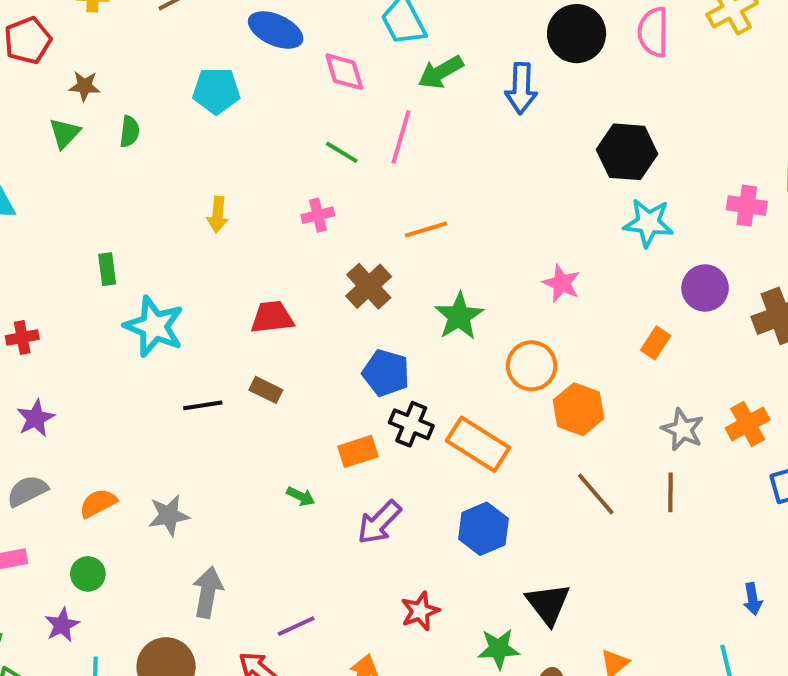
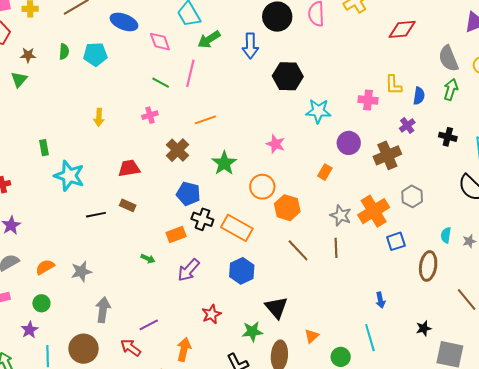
green semicircle: (129, 132) -> (64, 52), moved
black hexagon: (627, 152) -> (288, 76), moved
orange cross: (748, 424) -> (374, 211), size x1.4

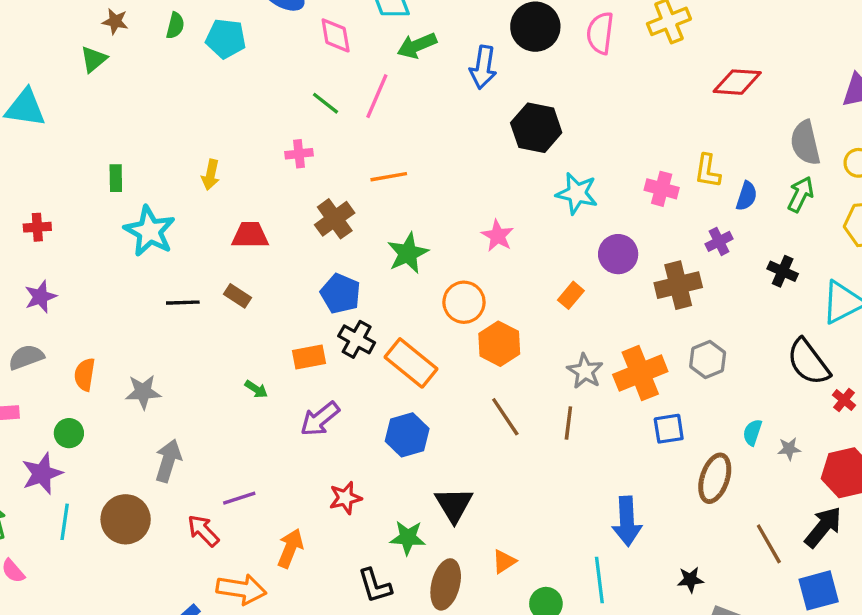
yellow arrow: (99, 117) -> (211, 175), moved
orange semicircle: (45, 267) -> (85, 374), turned -60
blue arrow: (380, 300) -> (627, 521), size x1.8
purple star: (30, 330) -> (42, 474), size x1.4

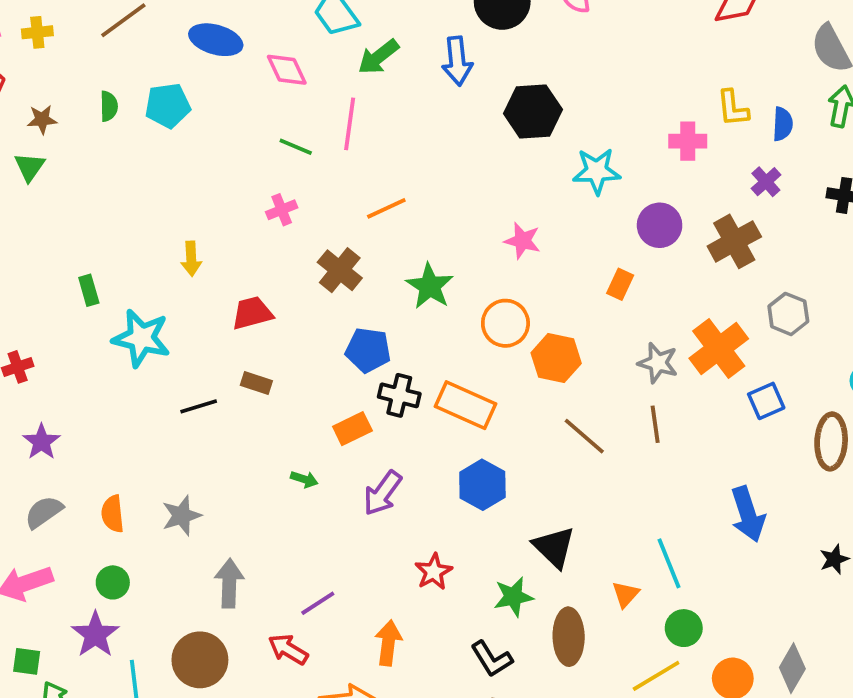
cyan line: (599, 580) -> (669, 563), moved

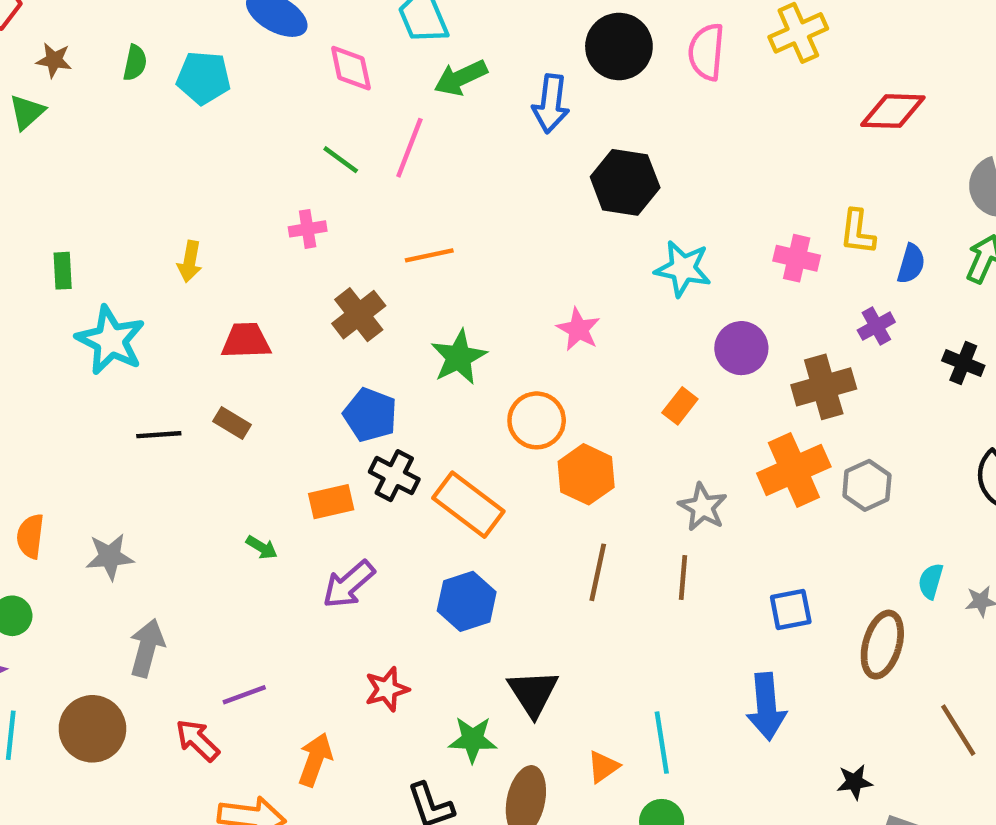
orange cross: (719, 349) -> (794, 470), moved
blue square: (766, 401) -> (791, 609), moved
brown line: (584, 436) -> (598, 572), turned 48

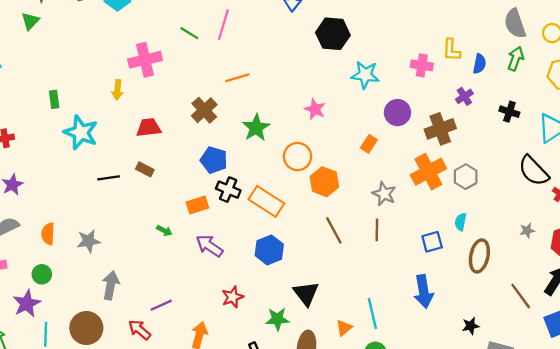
pink cross: (308, 229) -> (145, 60), moved, size x1.8
brown line: (598, 572) -> (334, 230), turned -36
cyan semicircle: (931, 581) -> (461, 222), moved
purple arrow: (349, 584) -> (209, 246), turned 80

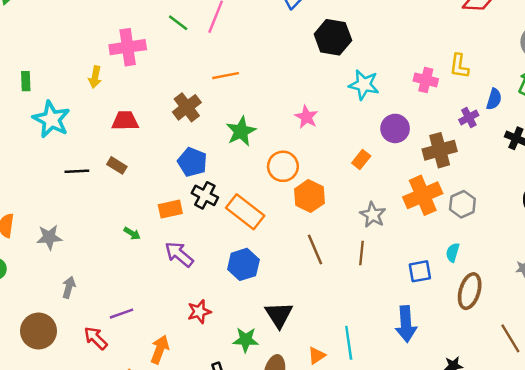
blue semicircle: (479, 64) -> (494, 99), moved
gray arrow: (111, 285) -> (69, 287), size x0.7

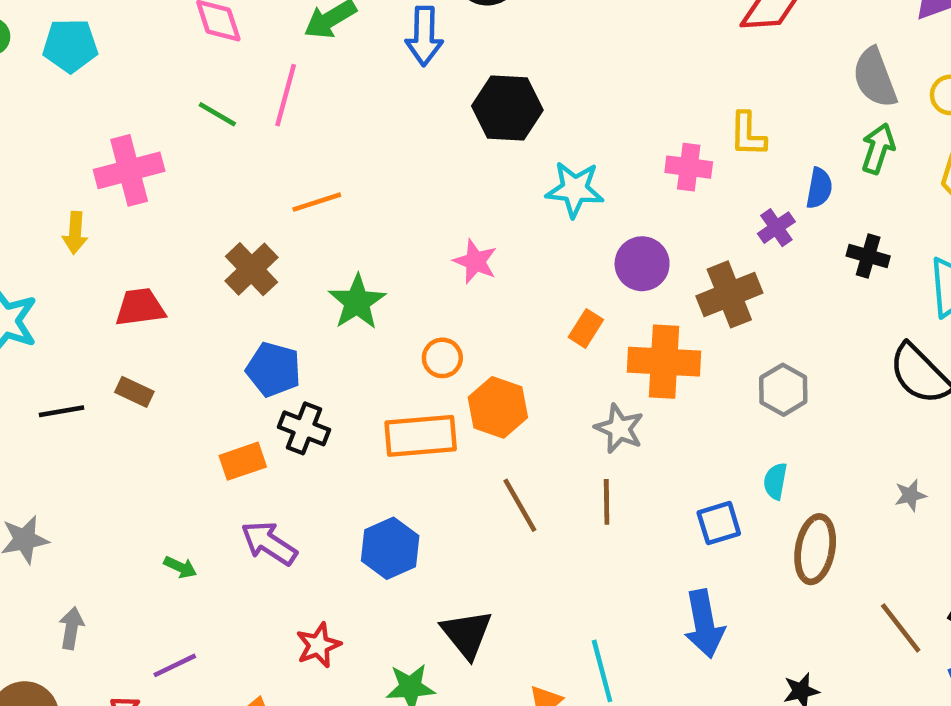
orange circle: (283, 166) -> (442, 358), size x0.7
orange cross: (423, 195) -> (664, 362), moved, turned 33
orange rectangle: (245, 212) -> (421, 436), moved, turned -36
green arrow: (132, 233) -> (180, 567), moved

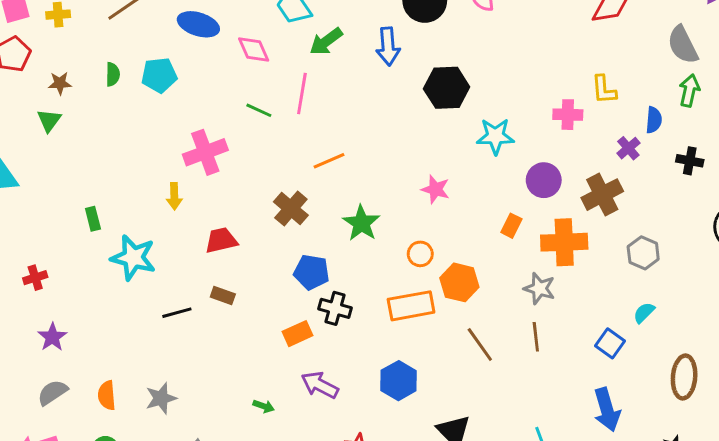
cyan semicircle: (775, 481) -> (644, 313), turned 40
blue square: (719, 523) -> (610, 343), turned -32
brown ellipse: (815, 549) -> (684, 377), moved

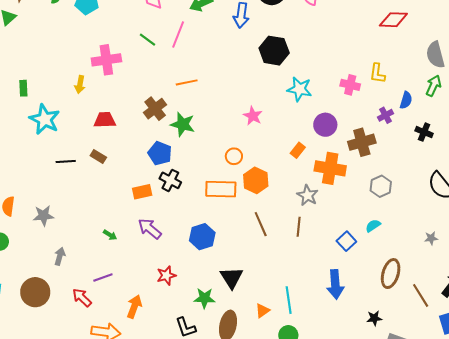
green star: (361, 223) -> (183, 124), moved, turned -30

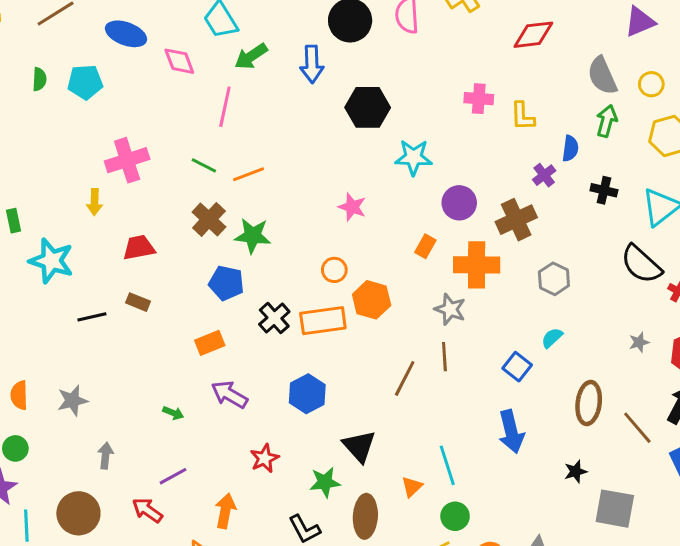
green line: (148, 40) -> (204, 165), moved
pink cross: (350, 85) -> (479, 99), moved
black cross: (170, 180) -> (274, 318), moved, turned 30
brown line: (261, 224) -> (405, 378), moved, turned 60

